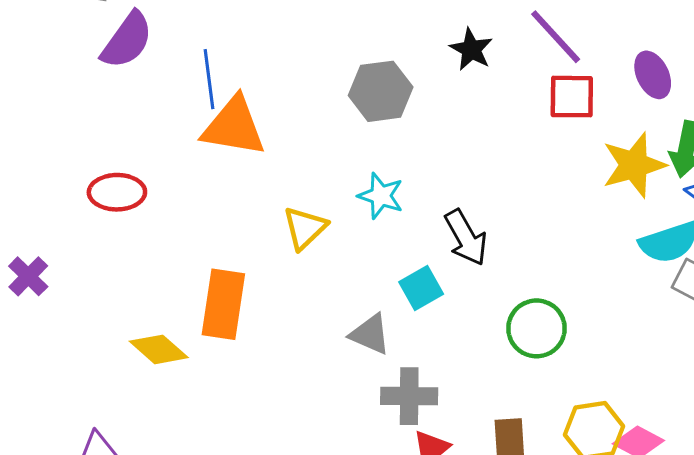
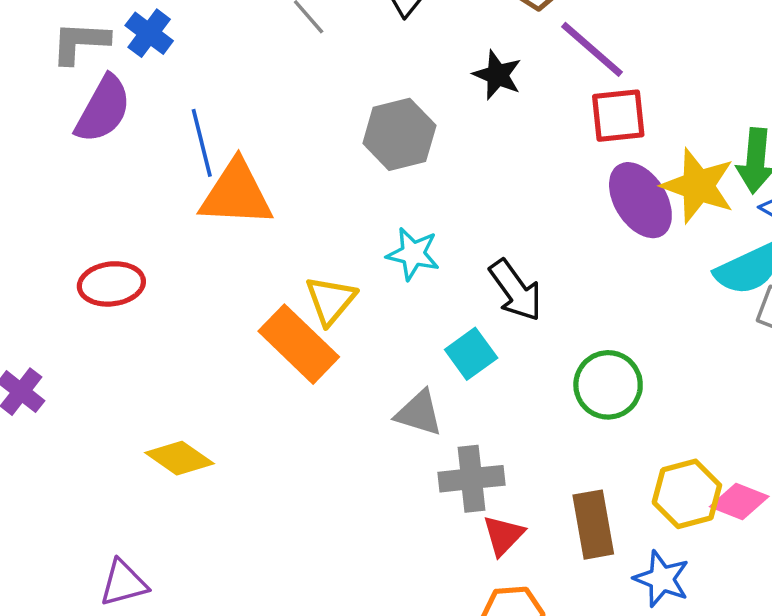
purple ellipse: (653, 75) -> (640, 200), moved, size x1.4
yellow star: (634, 165) -> (698, 186), turned -30
orange rectangle: (223, 304) -> (299, 344), moved, turned -48

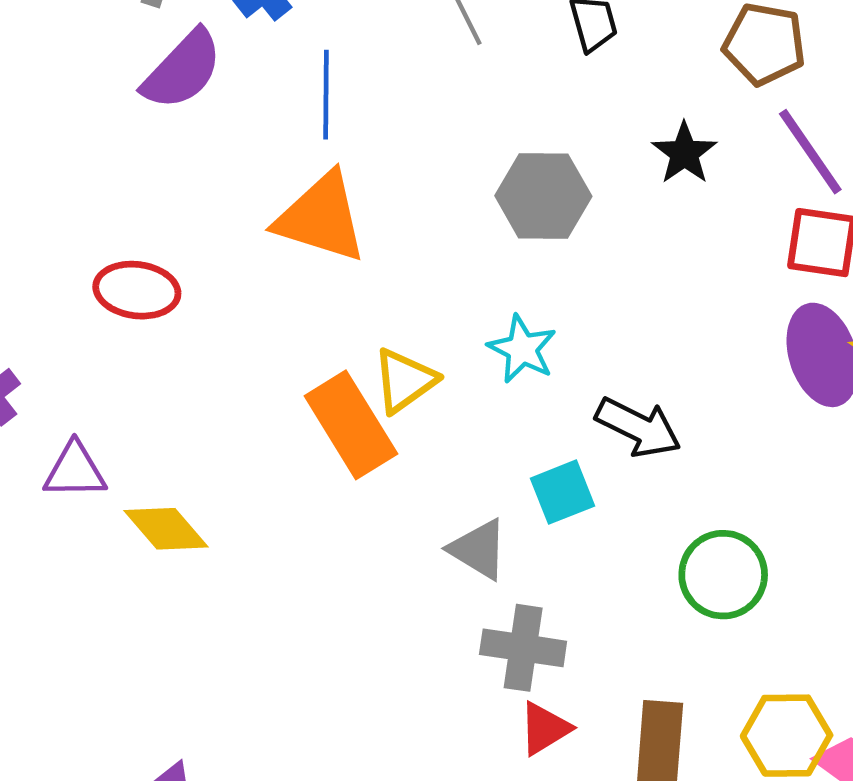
blue line: (202, 143) -> (326, 95), moved
black arrow: (516, 290) -> (638, 427), turned -42
purple triangle: (124, 583) -> (75, 471), moved

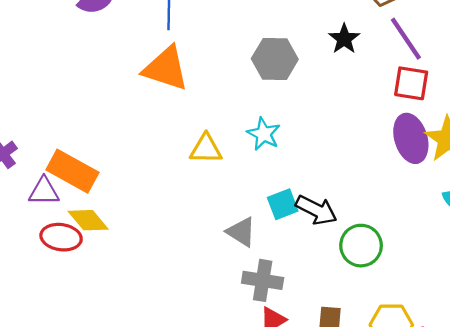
red ellipse: (137, 290) -> (61, 237), moved
yellow triangle: (405, 381) -> (206, 149), turned 36
orange rectangle: (351, 425) -> (72, 171), moved, turned -30
black arrow: (638, 427) -> (316, 210), moved

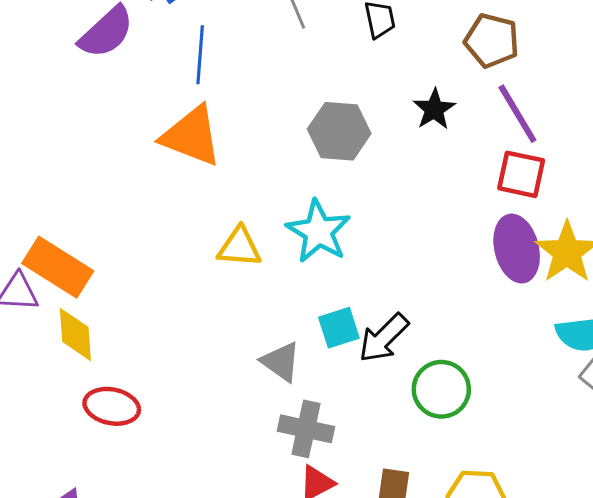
cyan star: (264, 134) -> (318, 231), size x1.4
black arrow: (316, 210) -> (384, 338), turned 105
yellow diamond: (88, 220) -> (75, 334), turned 33
red ellipse: (61, 237) -> (112, 406), moved

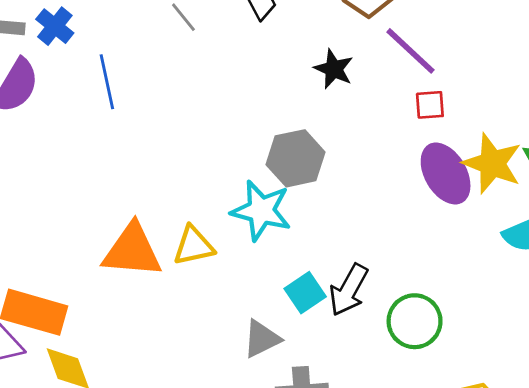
gray hexagon: (339, 131) -> (296, 158), moved
orange triangle: (191, 136) -> (132, 251), moved
red square: (521, 174) -> (430, 105), size x0.7
gray triangle: (281, 362) -> (262, 339), turned -45

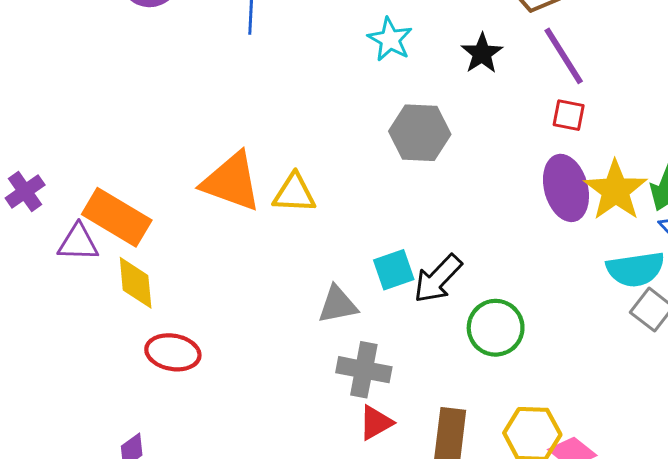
cyan star: (261, 211) -> (390, 39), moved, size x0.7

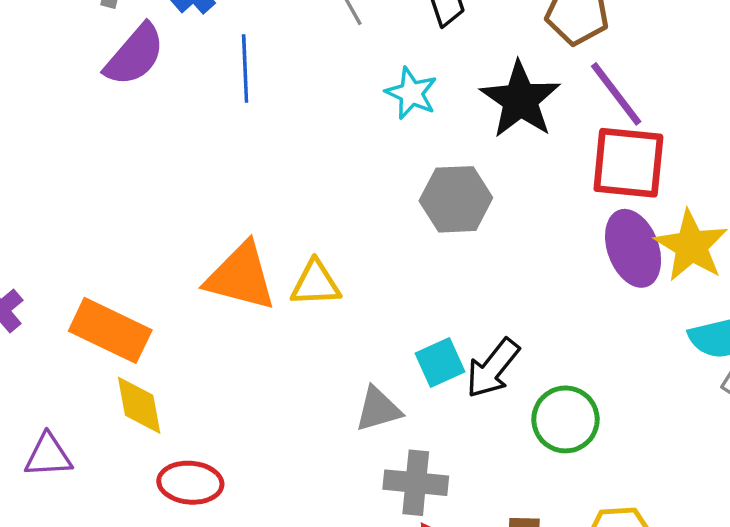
black star: (482, 53) -> (520, 100), size x1.6
red square: (569, 115) -> (628, 163), size x2.0
purple triangle: (78, 243) -> (48, 456), moved

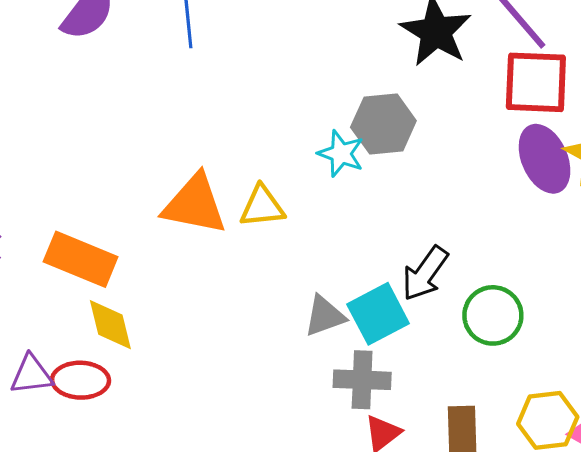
cyan star: (411, 93) -> (341, 154), moved
cyan square: (440, 363) -> (378, 314), moved, size x1.4
red ellipse: (190, 483) -> (81, 380), moved

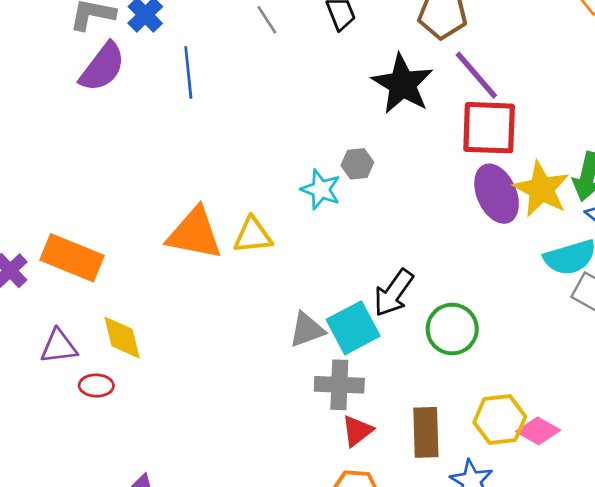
gray hexagon: (383, 124) -> (357, 164), size x0.6
orange rectangle: (81, 259) -> (72, 258), moved
purple triangle: (32, 375) -> (59, 346), moved
red ellipse: (81, 380) -> (96, 386), size x0.7

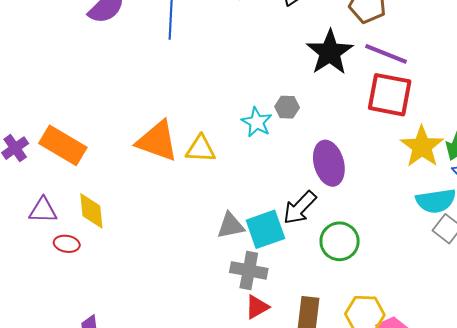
purple line: (476, 75) -> (386, 54), turned -36
purple ellipse: (497, 194) -> (329, 163), moved

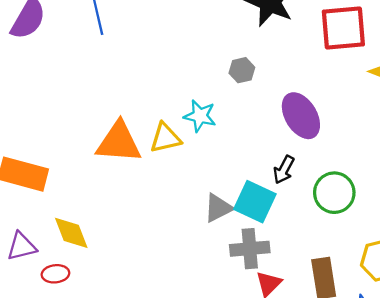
cyan star: (257, 122) -> (200, 116), moved
black arrow: (300, 208) -> (284, 170), size x0.7
cyan square: (265, 229) -> (255, 202), turned -30

